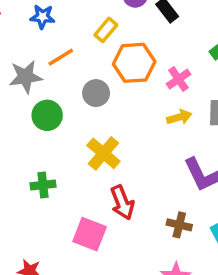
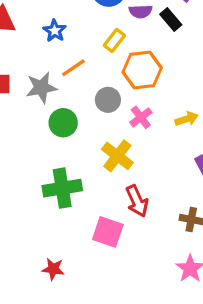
blue star: (42, 17) -> (55, 31), turned 30
pink cross: (178, 79) -> (141, 117), moved
green cross: (43, 185) -> (62, 188), size x1.6

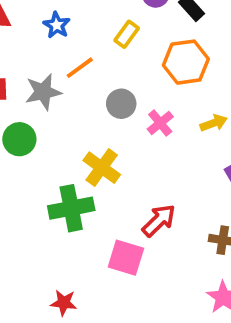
orange hexagon: (142, 70) -> (186, 62), moved
green circle: (63, 123) -> (19, 139), moved
yellow cross: (117, 156) -> (102, 168), moved
red arrow: (137, 201) -> (159, 221), turned -108

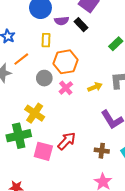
yellow rectangle: (127, 34) -> (46, 40), turned -32
orange hexagon: (186, 62) -> (66, 62), moved
pink square: (126, 258) -> (43, 151), moved

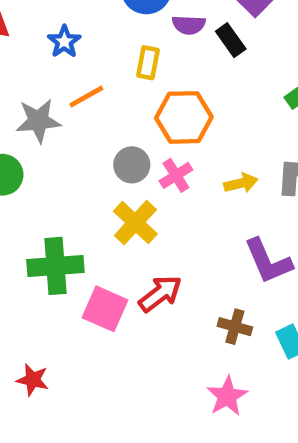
gray circle: (44, 78) -> (132, 165), moved
yellow cross: (35, 113) -> (135, 223), moved

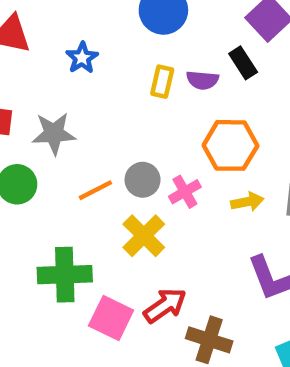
purple semicircle: (189, 25) -> (202, 80), moved
orange line: (86, 97) -> (95, 190), moved
orange hexagon: (184, 117) -> (230, 145), moved
brown cross: (235, 327) -> (209, 340), moved, size x1.4

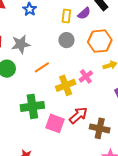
purple semicircle: (202, 80) -> (84, 13), turned -40
gray circle: (143, 180) -> (66, 40), moved
pink cross: (185, 192) -> (86, 76), moved
yellow cross: (144, 236) -> (66, 85), turned 30

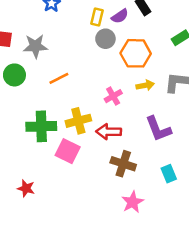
gray circle: (66, 40) -> (105, 39), moved
yellow cross: (66, 85) -> (78, 121), moved
red arrow: (78, 115) -> (109, 132), moved, turned -144

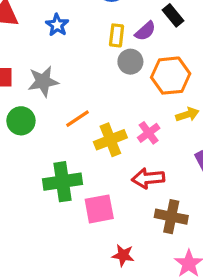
yellow cross: (78, 121) -> (110, 140), moved
pink square: (68, 151) -> (99, 209), turned -30
red star: (26, 188) -> (123, 255), moved

